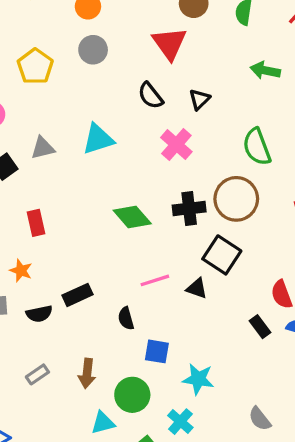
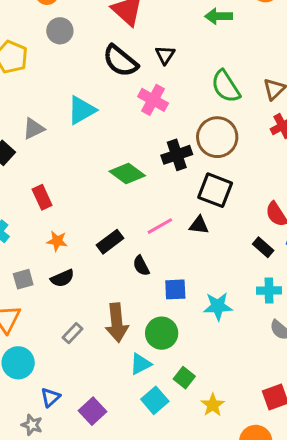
black semicircle: (151, 96) -> (120, 61), size x1.4
orange star: (21, 271) -> (57, 241), moved
black rectangle: (77, 295) -> (110, 242), moved
brown arrow: (87, 373) -> (117, 323), size x1.4
cyan cross: (180, 422) -> (269, 290), moved, turned -30

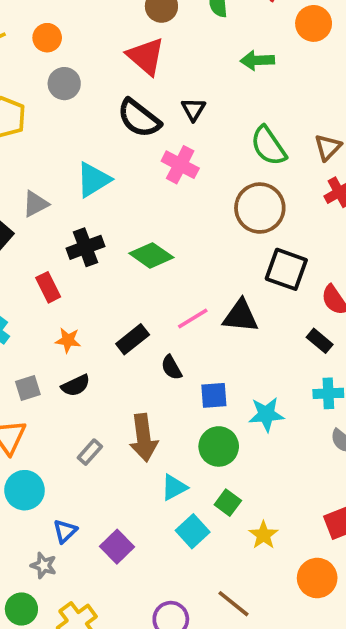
black cross: (177, 155) -> (85, 247), moved
black square: (215, 190) -> (286, 269), moved
black triangle: (199, 225) -> (241, 316), size x1.5
green circle: (162, 333) -> (219, 446), moved

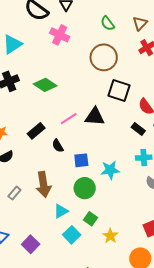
green semicircle: (268, 146) -> (108, 23), size x0.7

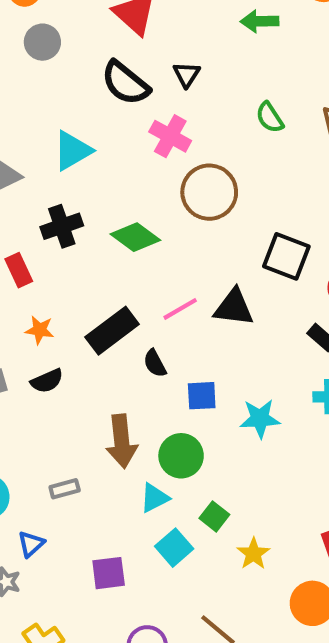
brown circle: (104, 57) -> (209, 192), moved
black rectangle: (36, 131) -> (112, 331), size x1.4
green circle: (85, 188) -> (181, 456), moved
gray rectangle: (14, 193) -> (65, 489), moved, turned 32
purple square: (31, 244) -> (109, 573), moved, turned 36

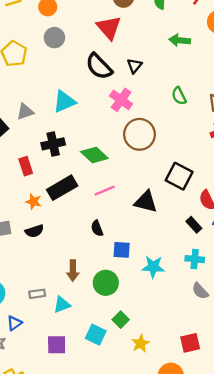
pink line: (180, 309) -> (105, 191), moved
black rectangle: (112, 331) -> (62, 188), moved
brown arrow: (122, 441) -> (73, 271), size x0.7
cyan triangle: (154, 498) -> (62, 305), moved
cyan square: (174, 548) -> (96, 335), turned -30

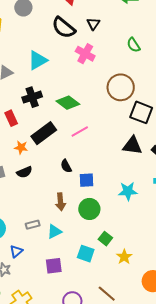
brown circle: (139, 134) -> (121, 87), moved
black triangle: (146, 202) -> (132, 145), moved
black semicircle: (97, 228) -> (66, 166), moved
blue square: (122, 250) -> (87, 180), moved

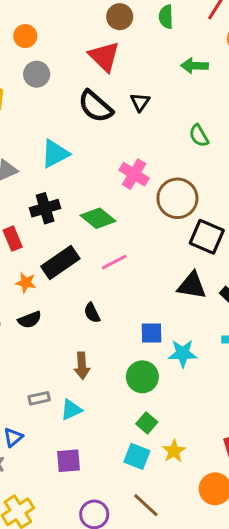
pink cross: (85, 54) -> (134, 174), moved
blue square: (87, 180) -> (152, 333), moved
green circle: (89, 209) -> (142, 377), moved
cyan square: (86, 254) -> (137, 456), moved

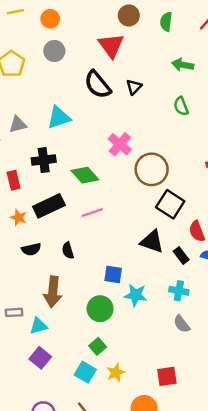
green semicircle: (199, 136) -> (181, 106), moved
black semicircle: (30, 320) -> (31, 249), moved
brown arrow: (82, 366) -> (53, 292), size x1.4
purple square: (68, 461) -> (40, 358), moved, turned 35

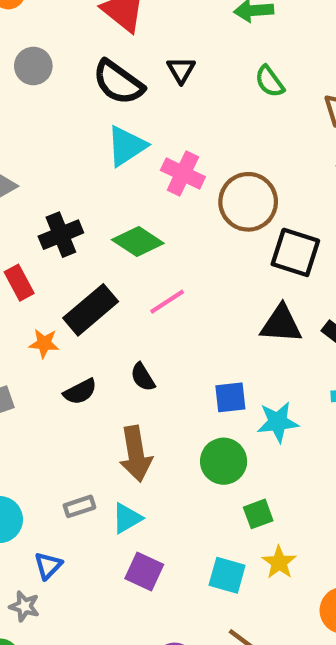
gray circle: (54, 51) -> (33, 66), moved
cyan triangle: (59, 117) -> (126, 146), moved
green square: (98, 346) -> (258, 514), moved, turned 35

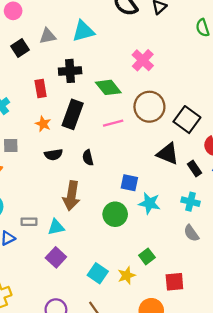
cyan triangle: (126, 146) -> (83, 31), moved
brown circle: (248, 202) -> (149, 107), moved
black rectangle: (91, 310) -> (73, 114), turned -48
gray rectangle: (79, 506) -> (29, 222), moved
green square: (258, 514) -> (147, 256), moved, turned -35

